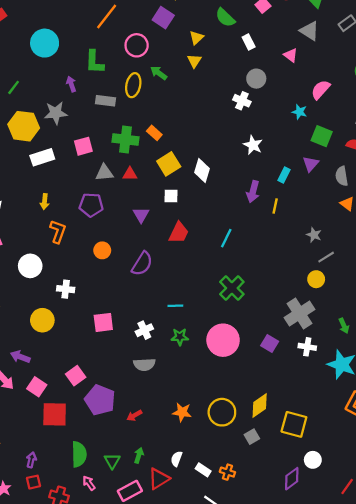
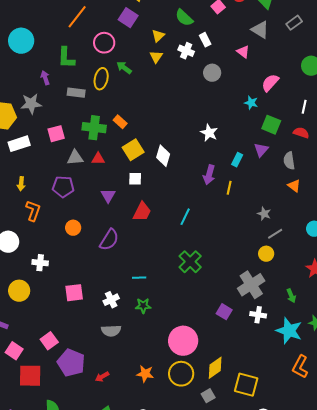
white cross: (242, 101) -> (186, 51), moved
pink circle: (223, 340) -> (183, 341), moved

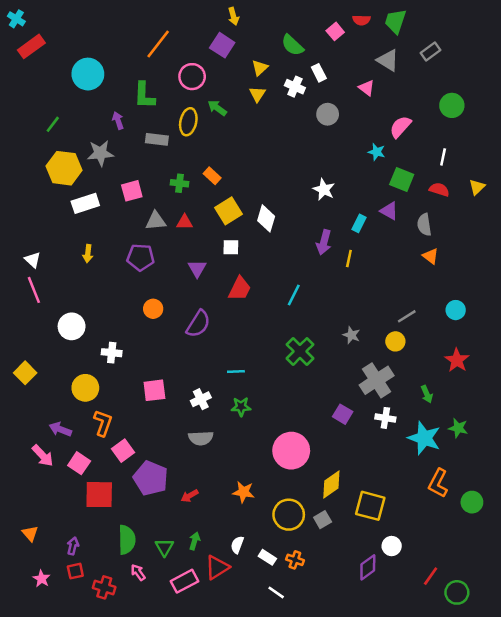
green cross: (94, 128) -> (179, 183), size x0.6
purple triangle: (261, 150) -> (389, 211), turned -42
orange L-shape: (33, 211) -> (103, 423), moved
gray star: (264, 214) -> (351, 335), moved
yellow circle: (181, 374) -> (289, 515), moved

